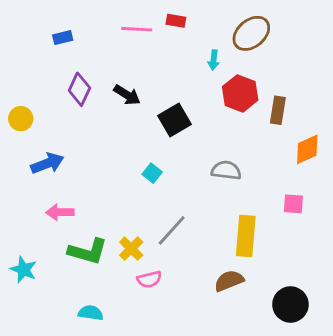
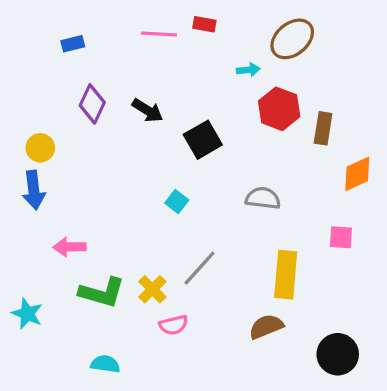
cyan arrow: (214, 60) -> (248, 70), turned -102
yellow circle: (21, 119) -> (40, 148), moved
blue arrow: (47, 163) -> (34, 190), moved, turned 104

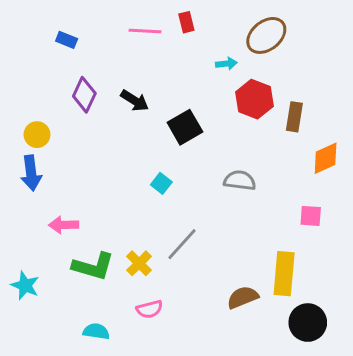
red rectangle: (204, 24) -> (186, 22), turned 66
blue rectangle: (73, 44) -> (67, 40), turned 36
yellow rectangle: (286, 275) -> (284, 274), moved
pink semicircle: (174, 325) -> (149, 309), moved

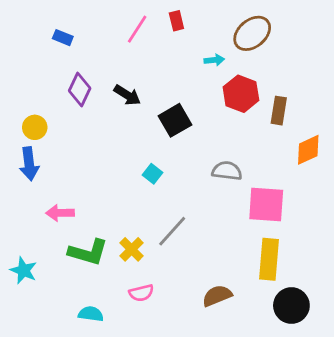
pink line: (145, 31) -> (137, 29), turned -60
pink square: (311, 216) -> (266, 205), moved, size x1.8
brown semicircle: (243, 297) -> (217, 296), moved

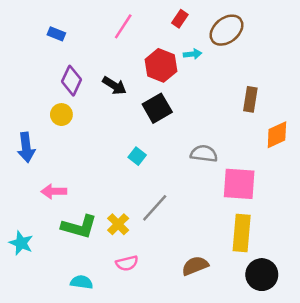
red rectangle: (176, 21) -> (180, 19), moved, turned 48
red hexagon: (241, 94) -> (161, 65), moved
yellow circle: (35, 127) -> (61, 115), moved

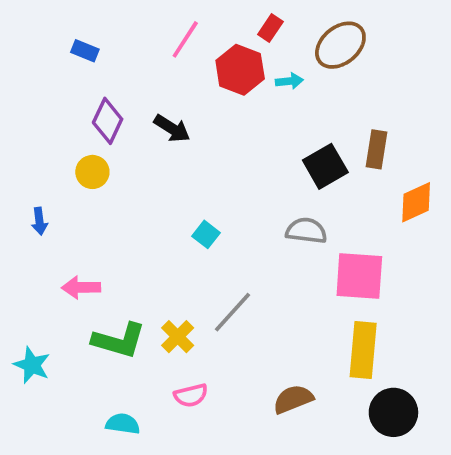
red hexagon: (161, 65) -> (240, 70), moved
black square: (157, 108) -> (325, 166), moved
blue arrow: (26, 147) -> (39, 221), size x0.6

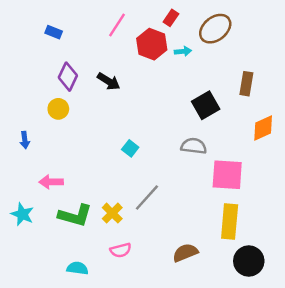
brown rectangle: (376, 149) -> (246, 84), moved
cyan star: (32, 365) -> (22, 214), moved

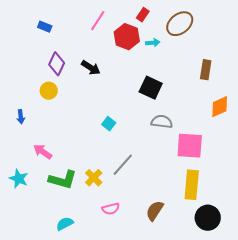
black square: (206, 105) -> (151, 88), moved, turned -35
pink arrow: (51, 182) -> (43, 152), turned 36
pink semicircle: (121, 250) -> (111, 209), moved
brown semicircle: (185, 253) -> (155, 211), turned -35
cyan semicircle: (77, 268) -> (65, 224), turned -36

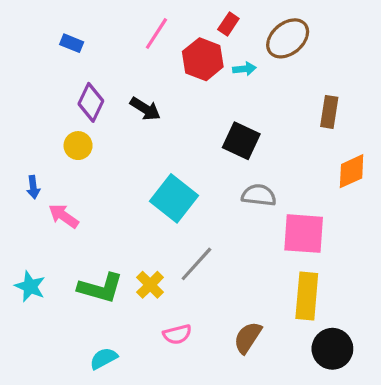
cyan square: (109, 124) -> (174, 198), size x2.0
pink arrow: (43, 152) -> (64, 216), moved

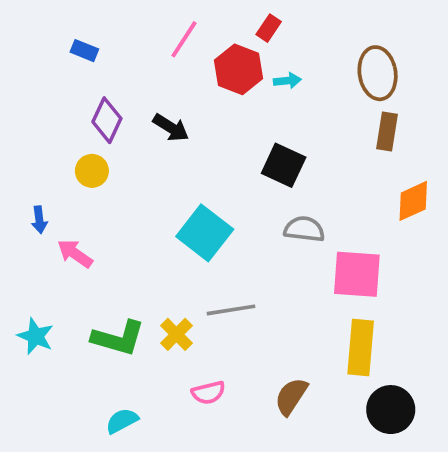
brown ellipse: (288, 38) -> (378, 73), moved, turned -60
gray line: (196, 264) -> (231, 310), turned 39

